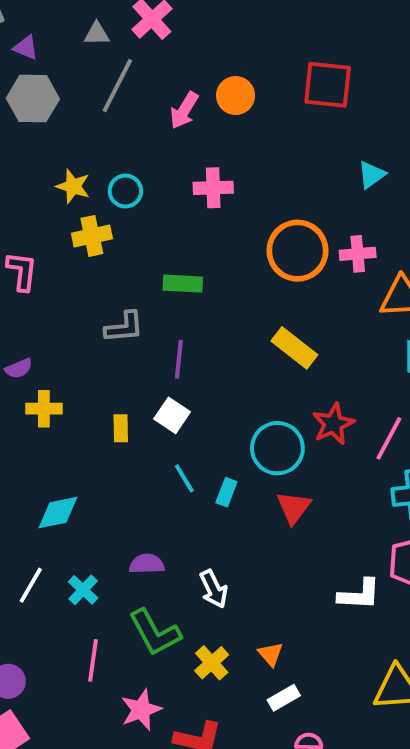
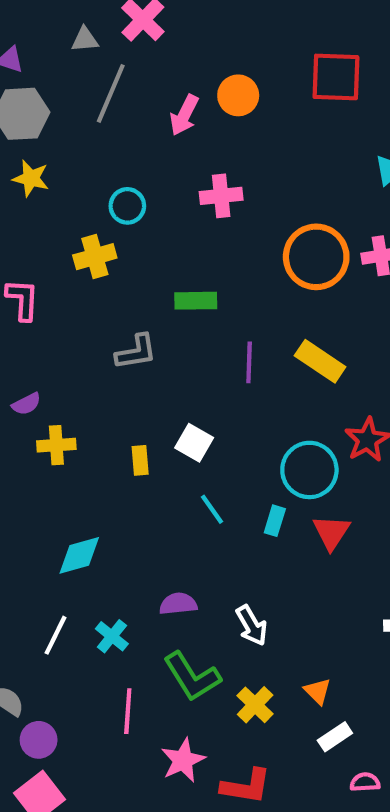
yellow star: (73, 186) -> (31, 178), moved
purple line: (179, 359) -> (249, 362), moved
cyan rectangle: (226, 492) -> (275, 521), moved

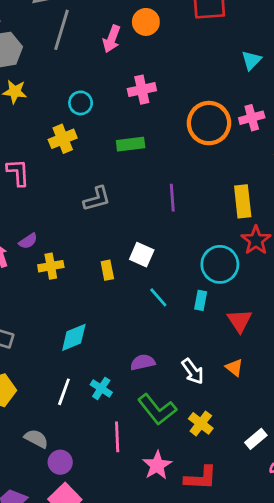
green rectangle: (196, 301) -> (131, 144), moved
yellow rectangle: (320, 361) -> (243, 201), moved, turned 56
red triangle: (331, 532) -> (240, 321), moved
orange triangle: (317, 691) -> (234, 367), moved

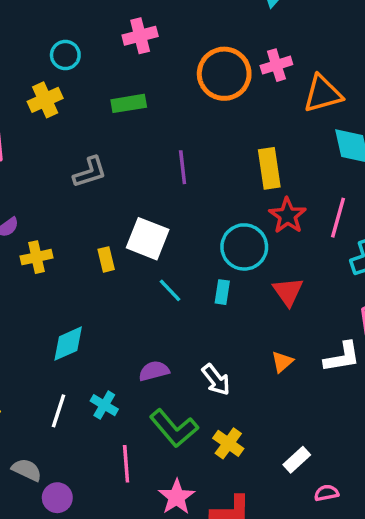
white square: (142, 255) -> (148, 239), size x1.4
red triangle: (240, 321) -> (288, 292), moved
orange triangle: (234, 367) -> (282, 362), moved, turned 42

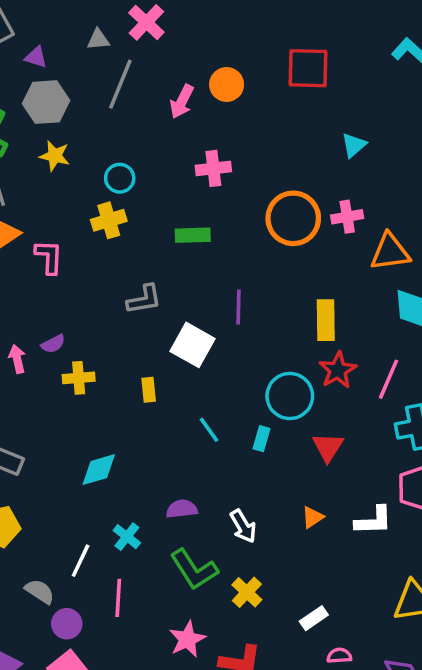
cyan circle: (65, 55) -> (120, 178), moved
white square: (148, 239) -> (193, 345), moved
white line: (58, 411) -> (81, 561), moved
pink line: (126, 464) -> (118, 598), moved

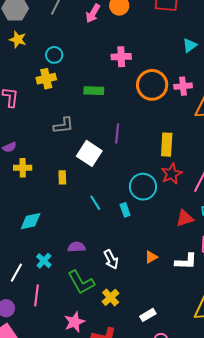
pink cross: (213, 168) -> (121, 57), moved
cyan rectangle: (261, 439) -> (125, 210), turned -40
red triangle: (328, 447) -> (185, 218), moved, turned 36

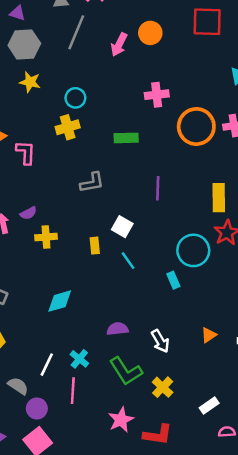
white square: (89, 153) -> (122, 227), moved, size x0.7
cyan line: (95, 203) -> (128, 261), moved
cyan cross: (44, 261) -> (79, 359), moved

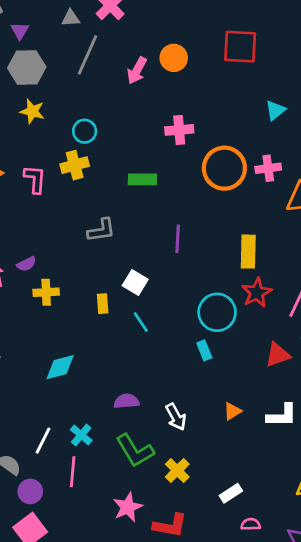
purple triangle: (17, 13) -> (20, 31), turned 42
pink L-shape: (26, 153) -> (35, 179), moved
cyan rectangle: (173, 280) -> (204, 350), moved

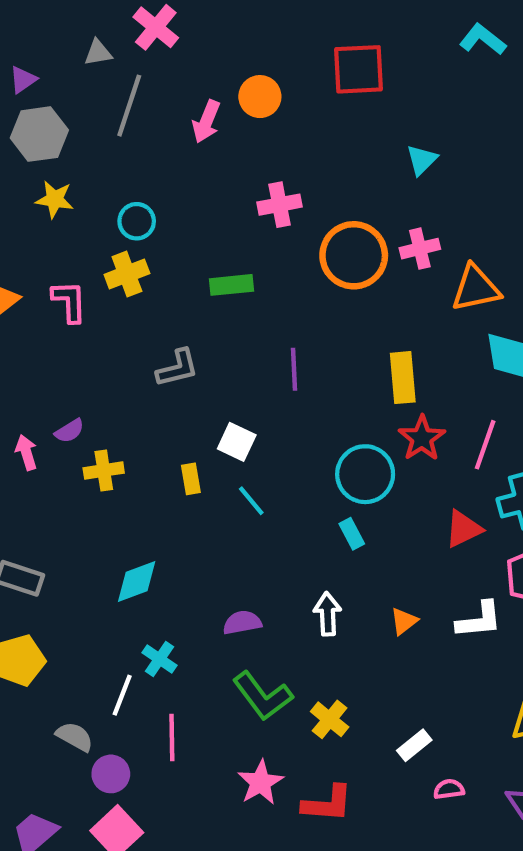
purple triangle: (20, 31) -> (23, 80), turned 30
white arrow: (176, 417) -> (328, 614), moved, turned -148
cyan cross: (81, 435) -> (160, 659), moved

